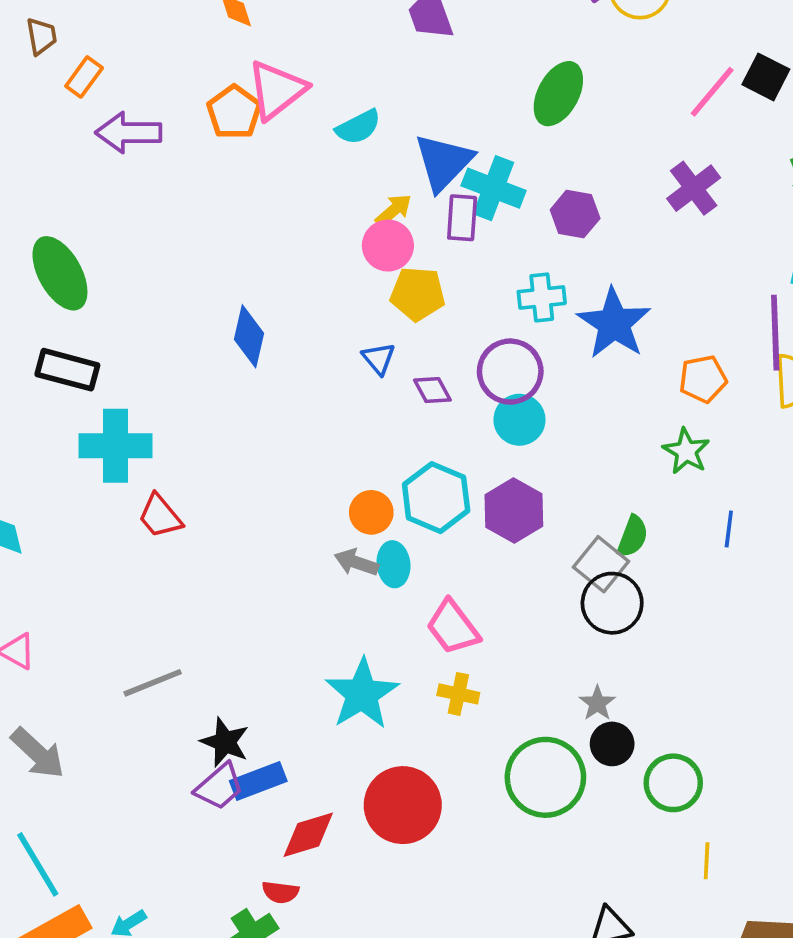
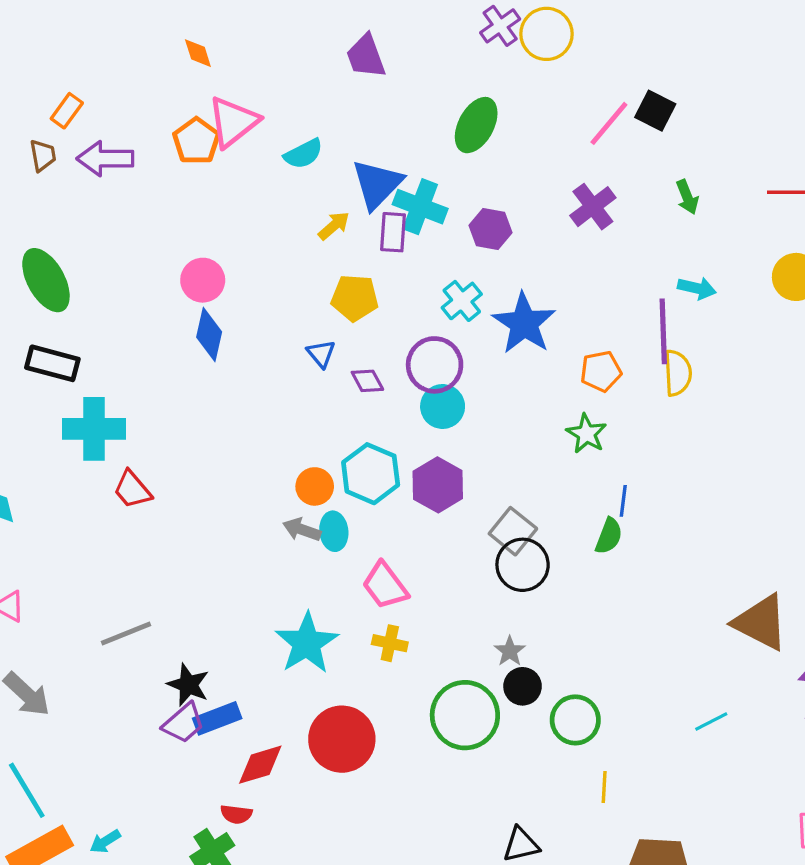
brown trapezoid: (41, 36) -> (43, 155), moved
pink circle: (388, 246) -> (203, 280), moved
cyan cross: (542, 297) -> (462, 301), turned -33
green semicircle: (632, 536) -> (609, 536), moved

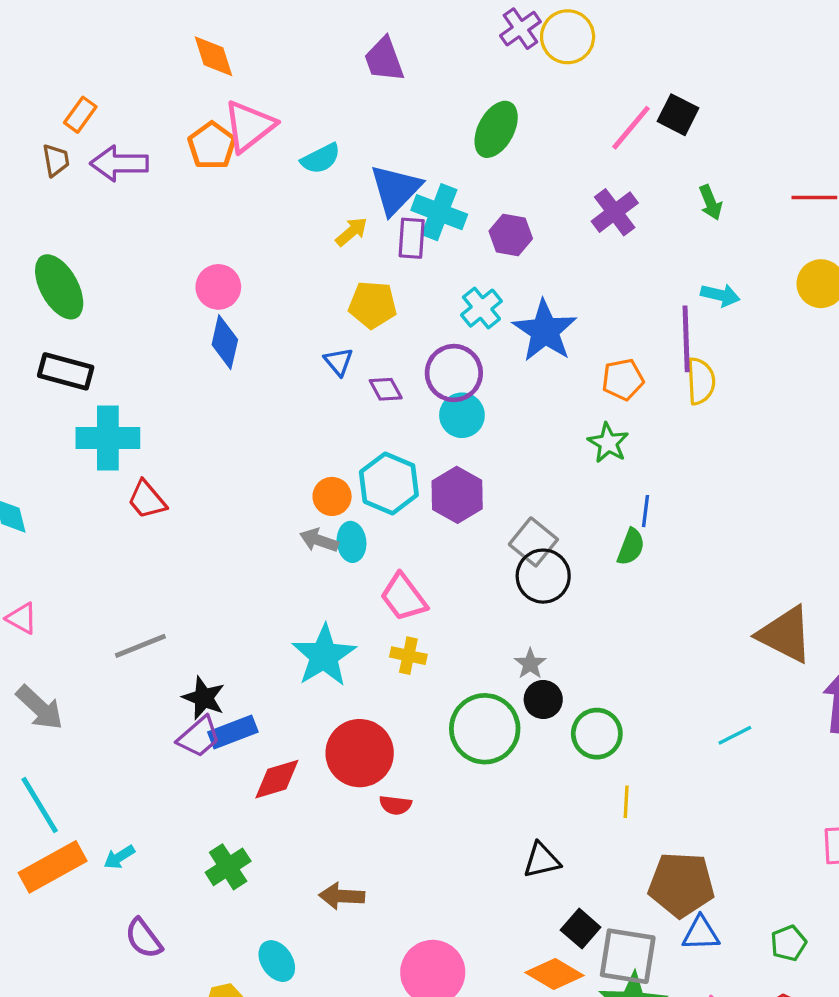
orange diamond: (198, 53) -> (213, 56), size x1.4
red semicircle: (236, 814) -> (395, 805), moved

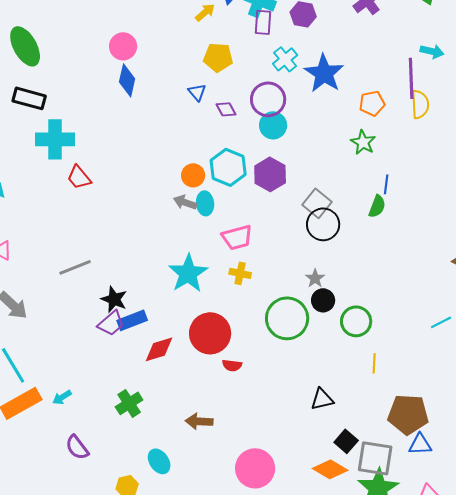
purple rectangle: (412, 238) -> (263, 22), moved
pink trapezoid: (403, 597) -> (237, 237), turned -68

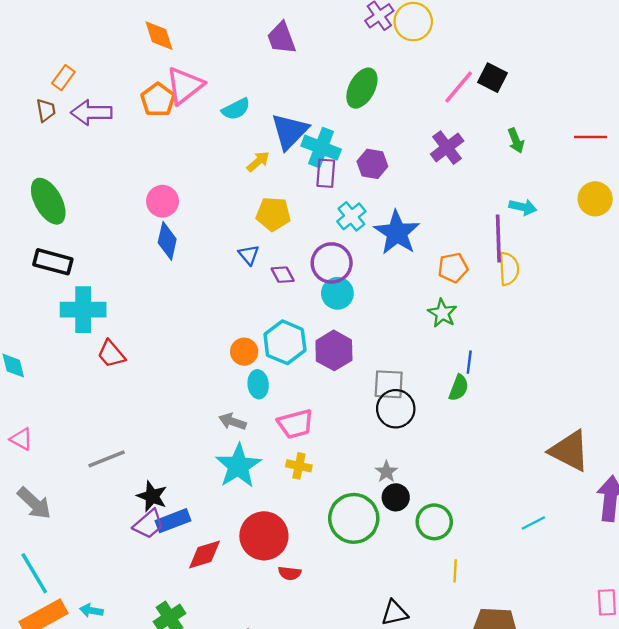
gray arrow: (185, 202) -> (232, 422), moved
gray square: (317, 203) -> (389, 384), turned -36
cyan arrow: (62, 397) -> (91, 610), turned 42

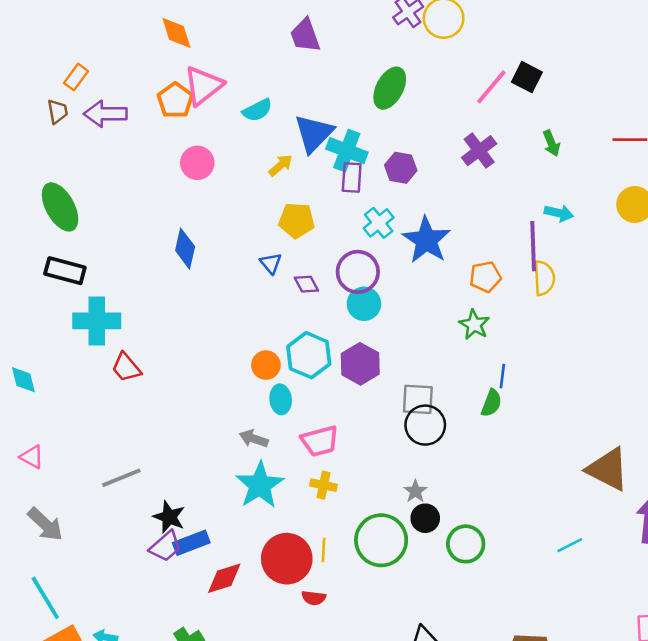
pink circle: (163, 201) -> (197, 163), moved
yellow line: (455, 571) -> (324, 550), moved

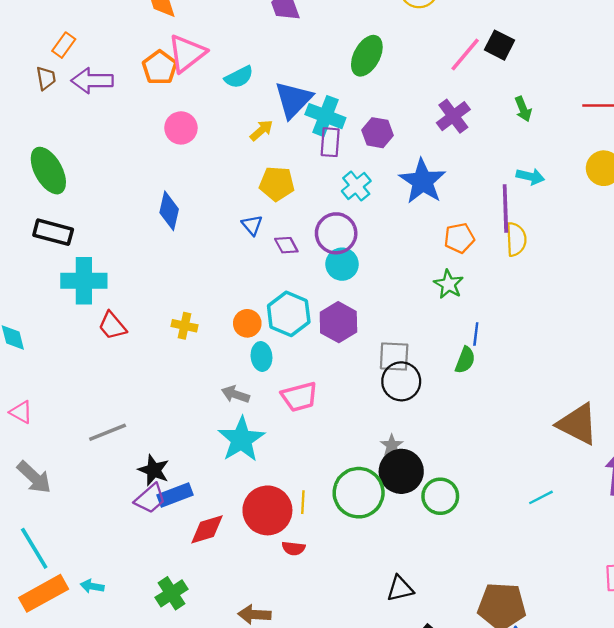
blue star: (426, 240) -> (423, 181), moved
yellow cross: (324, 485) -> (185, 326), moved
black circle: (425, 518) -> (401, 471), size x1.6

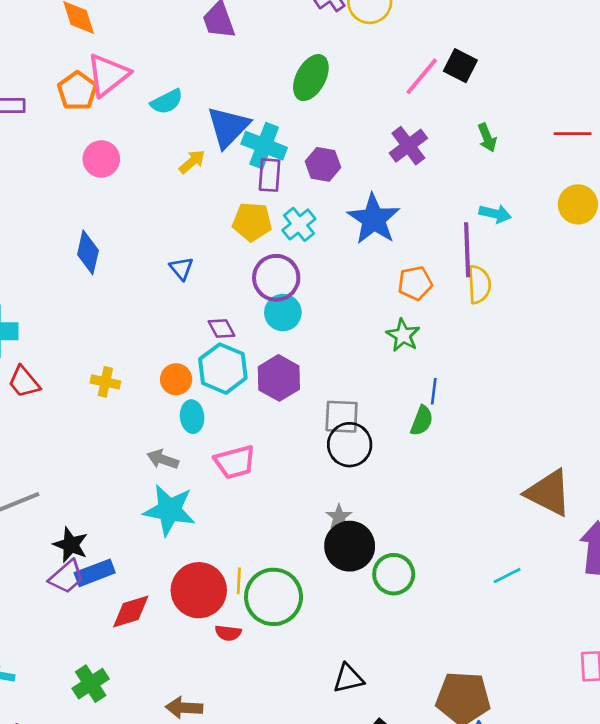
yellow pentagon: (277, 184) -> (252, 222), moved
purple diamond: (286, 245) -> (221, 329), moved
cyan star: (241, 439) -> (169, 510), turned -30
green circle: (359, 493) -> (274, 597), moved

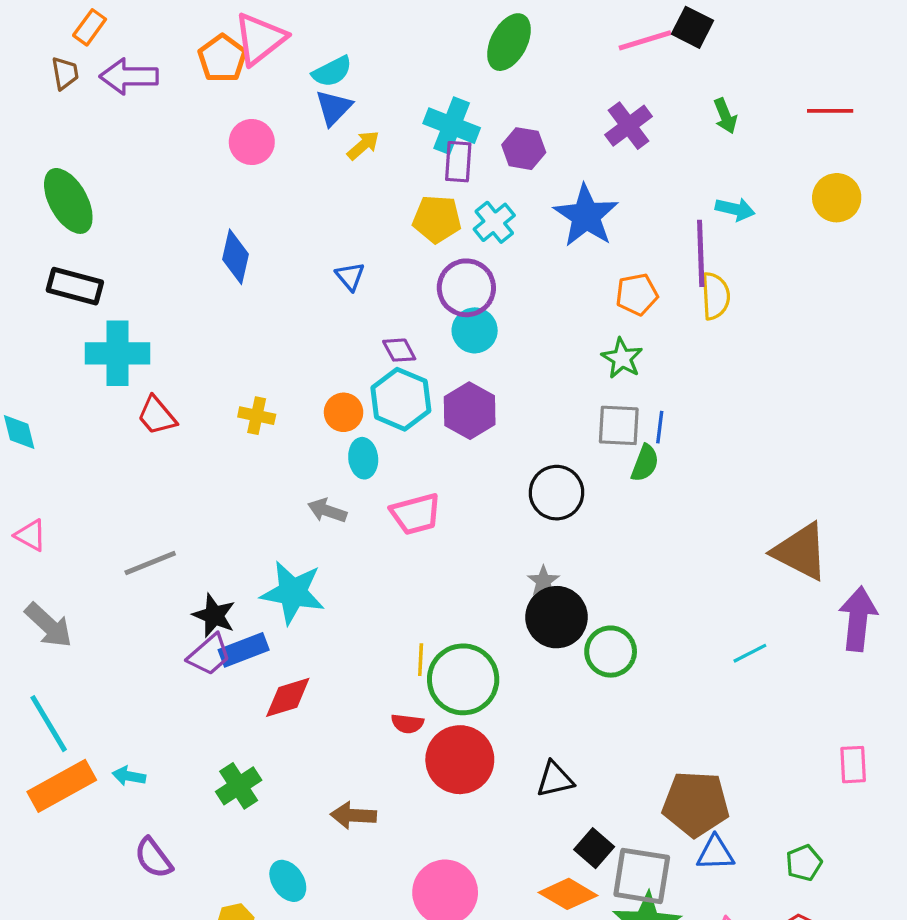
pink line: (422, 76) -> (645, 40), turned 33
blue triangle: (228, 127) -> (334, 108), moved, size x0.7
gray square: (342, 417) -> (619, 425), moved
cyan star: (169, 510) -> (293, 593), moved
red circle: (199, 590) -> (460, 760), moved

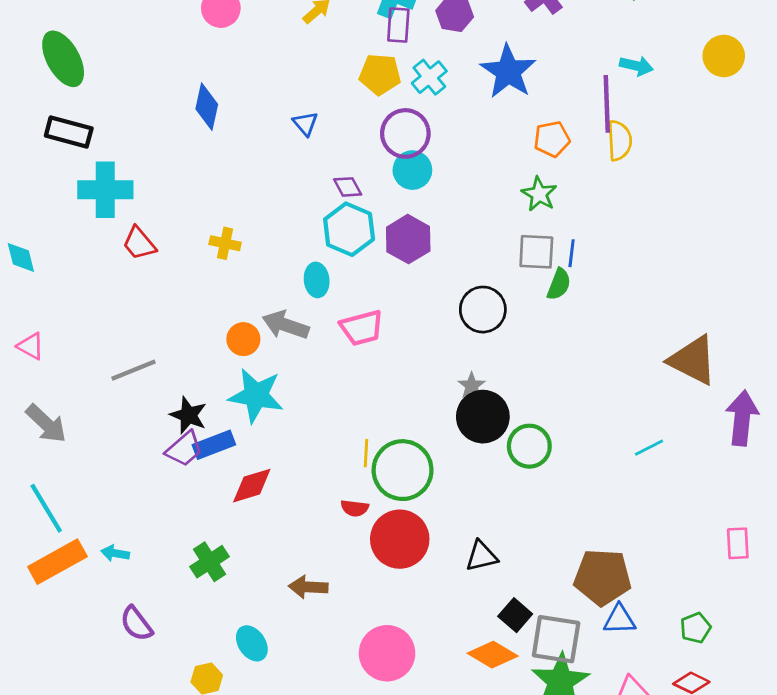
orange circle: (344, 412) -> (243, 339), moved
gray arrow: (327, 511) -> (286, 325), size x1.4

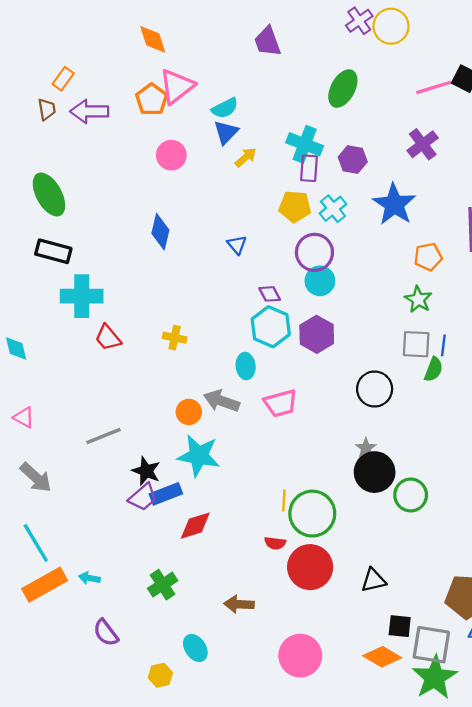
black square: (515, 615) -> (400, 626), turned -35

